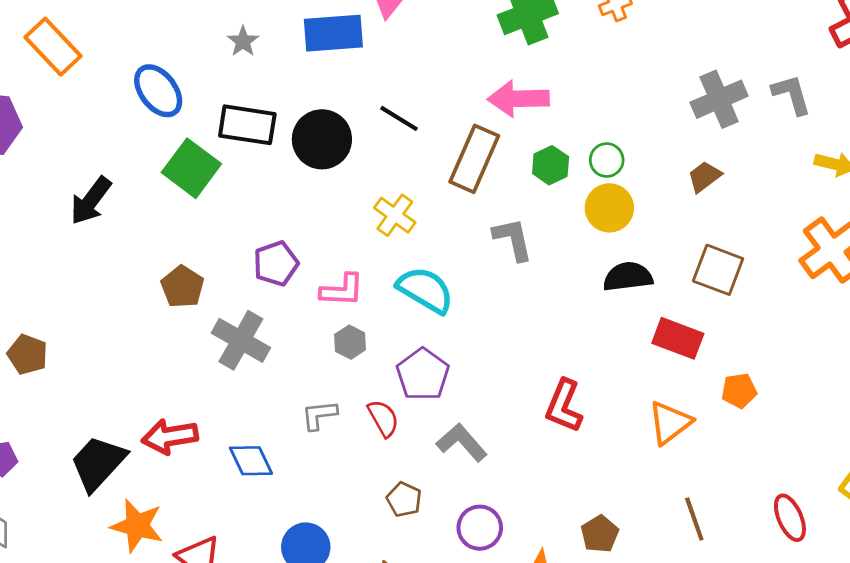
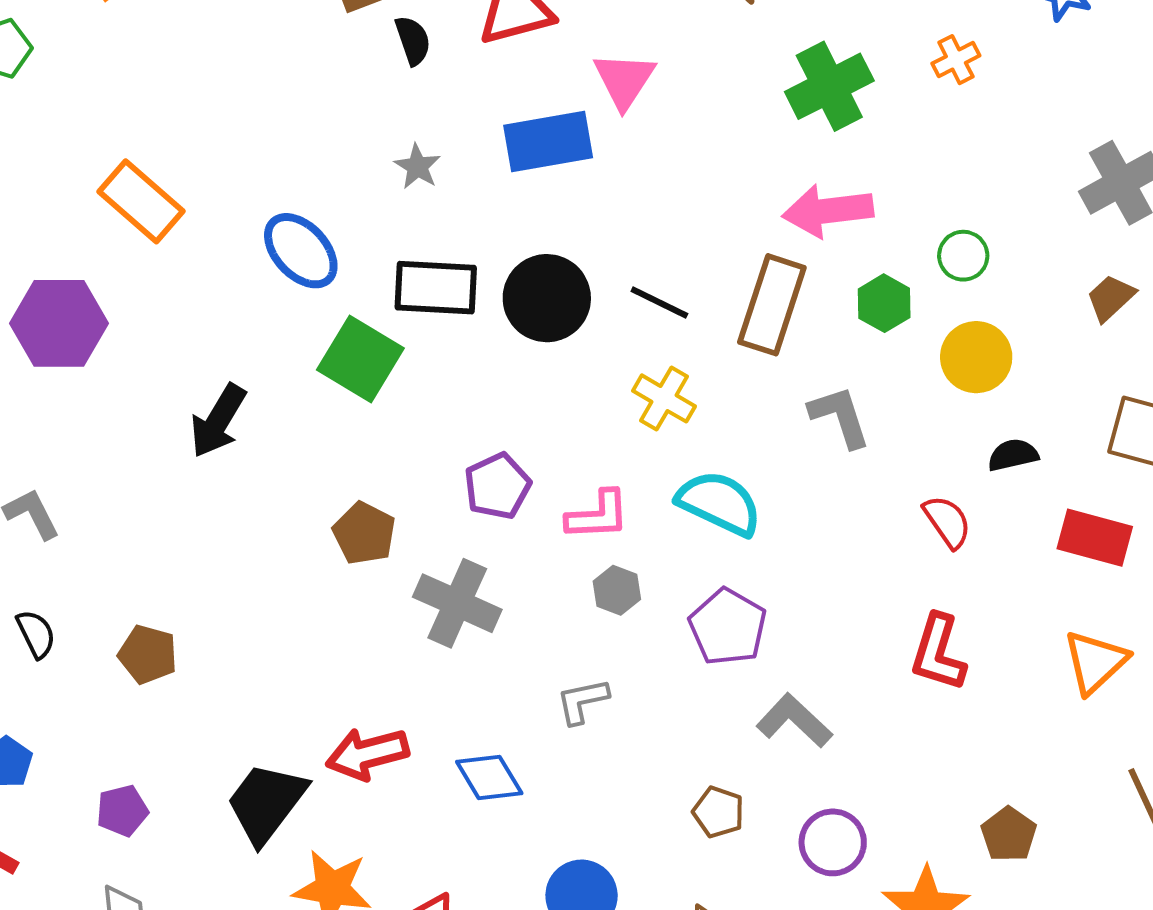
black line: (399, 118) -> (659, 302), moved
green circle: (607, 160) -> (963, 256), moved
black semicircle: (628, 277) -> (1013, 455), size x0.7
red semicircle: (383, 418) -> (947, 522), moved

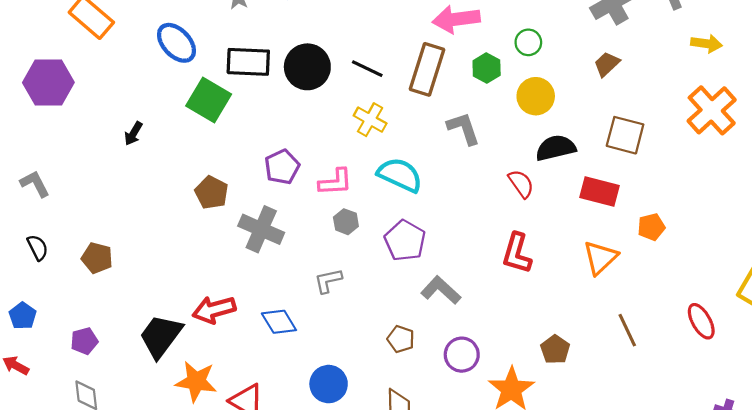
black arrow: (218, 421) -> (133, 134), size x0.6
black semicircle: (1013, 455) -> (556, 148), size x1.5

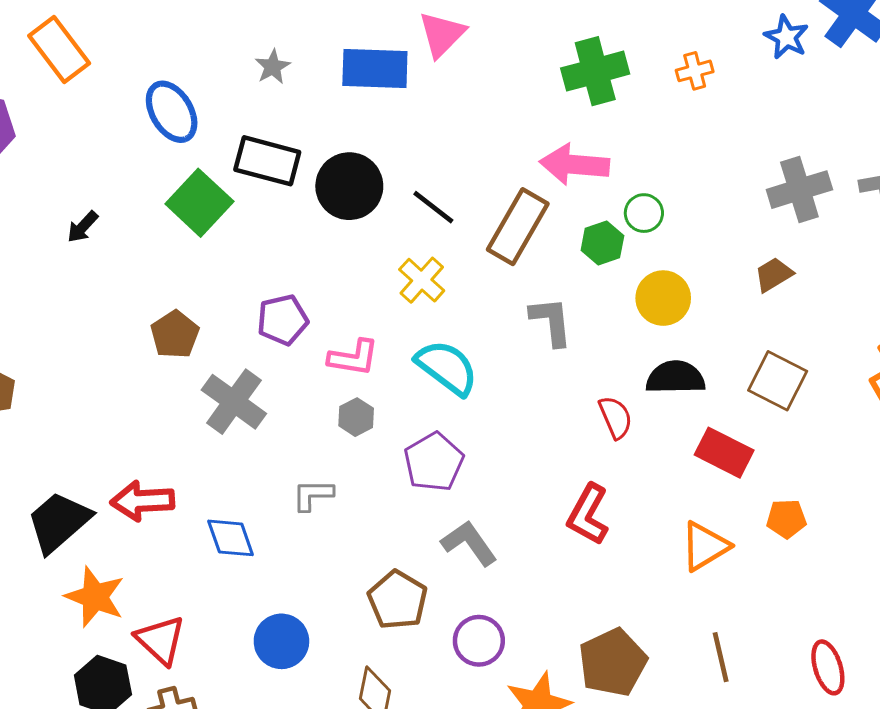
green circle: (528, 42) -> (644, 213), moved
brown pentagon: (401, 339) -> (398, 600), size x1.5
brown pentagon: (555, 350) -> (613, 662), size x1.6

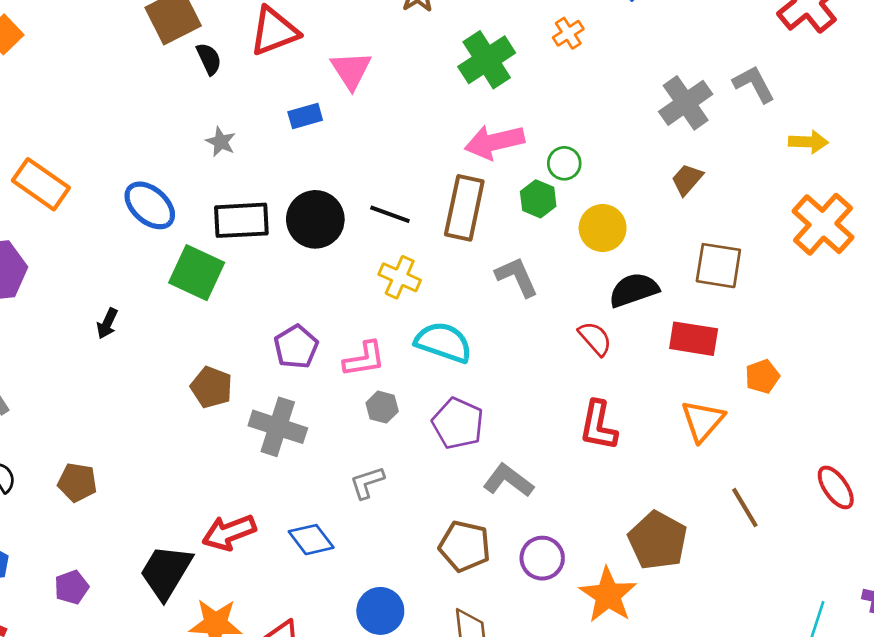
blue rectangle: (375, 68) -> (305, 116), size x0.6

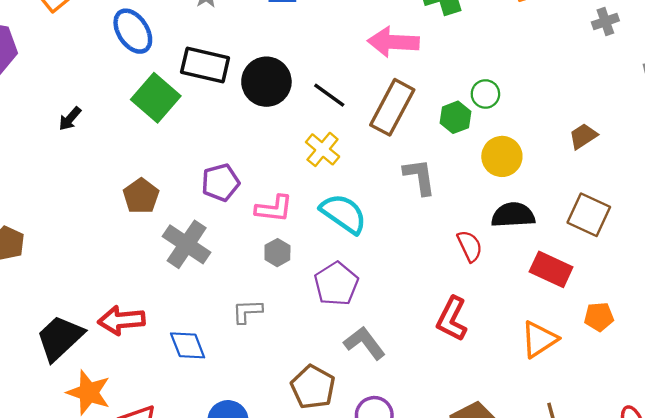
gray cross: (686, 103) -> (605, 21), moved, size x0.6
pink arrow: (494, 142) -> (393, 42), moved

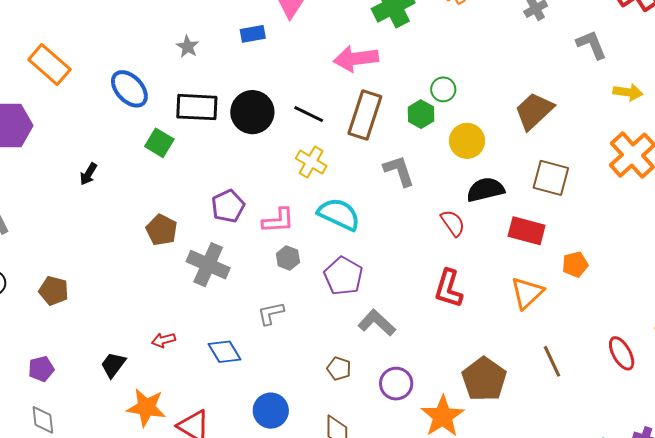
green square: (156, 98) -> (159, 143), size x0.7
brown trapezoid: (583, 136) -> (534, 111), size x1.6
red arrow: (121, 320) -> (163, 340), size x0.6
black trapezoid: (60, 338) -> (113, 365), size x0.6
brown pentagon: (313, 387) -> (339, 369), size x0.6

